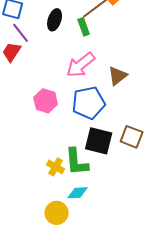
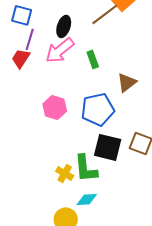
green rectangle: (84, 27) -> (93, 59), moved
purple line: (21, 33) -> (30, 39), turned 55
pink arrow: (81, 65) -> (60, 50), moved

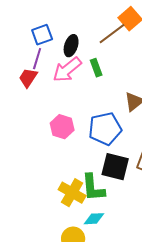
blue square: (22, 15) -> (42, 35), moved, turned -35
green rectangle: (93, 59) -> (96, 68), moved
yellow cross: (65, 173) -> (72, 193), size x1.5

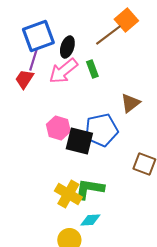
blue square: (42, 35) -> (38, 36), size x1.5
black square: (115, 167) -> (79, 141), moved
green L-shape: (93, 188) -> (89, 189), turned 104

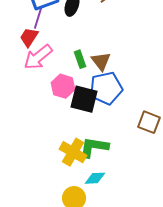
green rectangle: (92, 69) -> (80, 59), moved
pink arrow: (63, 71) -> (38, 57), moved
brown triangle: (130, 103) -> (101, 61), moved, turned -30

